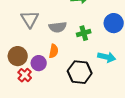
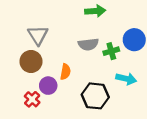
gray semicircle: (58, 27) -> (88, 44), moved
green cross: (84, 33) -> (111, 51), moved
brown circle: (18, 56) -> (31, 61), moved

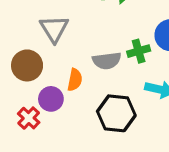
gray triangle: (38, 35) -> (54, 29), moved
gray semicircle: (88, 44) -> (107, 61), moved

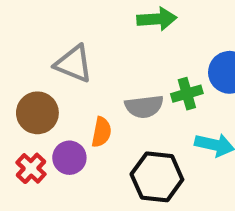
gray triangle: (54, 29) -> (74, 64), turned -36
red cross: (29, 118) -> (31, 168), moved

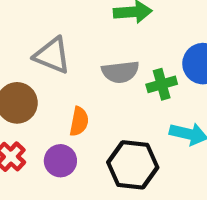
gray semicircle: (144, 106) -> (120, 72), moved
purple circle: (69, 158) -> (60, 161), moved

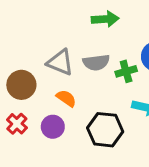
gray triangle: (52, 55) -> (60, 62), moved
orange semicircle: (79, 121) -> (66, 98), turned -66

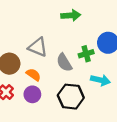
gray semicircle: (96, 62) -> (64, 63), moved, turned 66
orange semicircle: (66, 98) -> (33, 75), moved

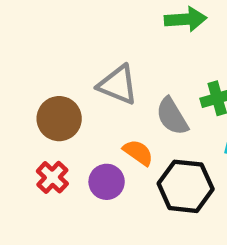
orange semicircle: (33, 75) -> (138, 152), moved

